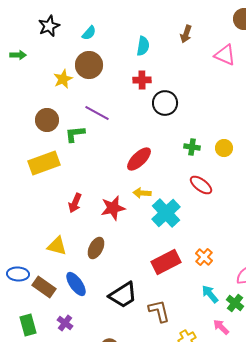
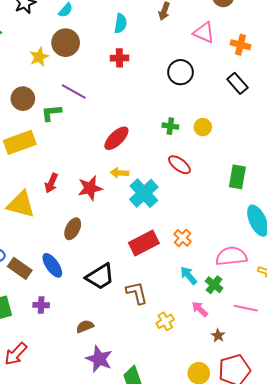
black circle: (165, 103) -> (180, 72), moved
yellow triangle: (57, 246) -> (21, 204), moved, size x1.4
purple cross: (65, 323) -> (41, 305), turned -35

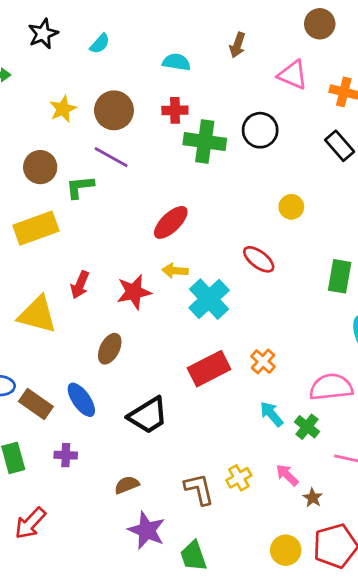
cyan semicircle: (120, 23) -> (176, 62), turned -90
brown circle: (66, 43) -> (114, 110), moved
green cross: (170, 126) -> (205, 142), moved, size x1.8
brown L-shape: (137, 293) -> (199, 489), moved
pink arrow: (200, 309) -> (287, 475), moved

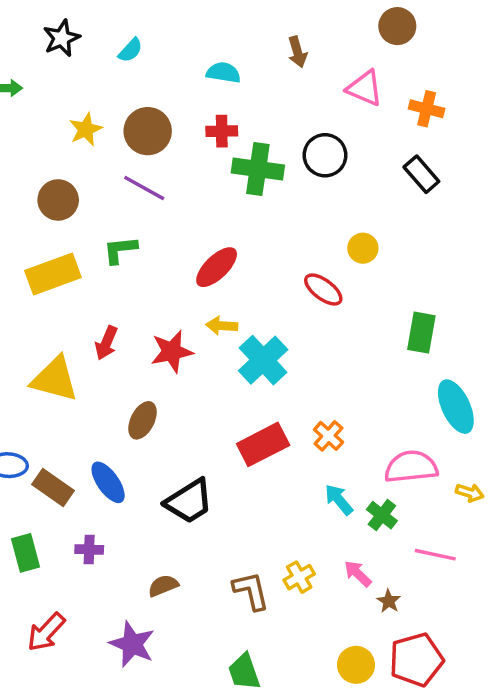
brown arrow: (237, 45) -> (297, 52), turned -35
green L-shape: (80, 187) -> (120, 250), moved
red ellipse: (259, 259) -> (323, 290), moved
purple star: (147, 530) -> (132, 644), moved

